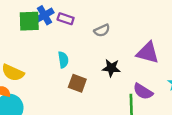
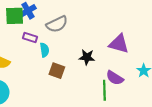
purple rectangle: (66, 19) -> (30, 38), moved
gray semicircle: (102, 30) -> (57, 24), moved, size x1.5

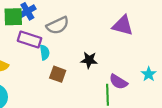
purple rectangle: (30, 38) -> (29, 39), size x1.5
purple triangle: (119, 44) -> (123, 25), moved

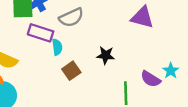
brown square: (58, 74) -> (71, 71), turned 35
purple semicircle: (118, 82) -> (151, 79), moved

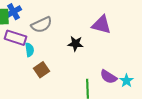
black star: (106, 55) -> (76, 44), moved
cyan star: (171, 71) -> (126, 81), moved

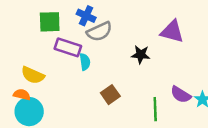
blue cross: (14, 12) -> (86, 16), moved, turned -35
brown square: (42, 70) -> (110, 95), moved

